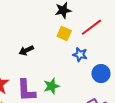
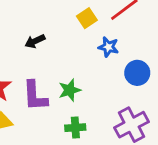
yellow square: (64, 33) -> (87, 18), turned 32

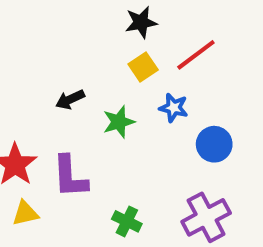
green star: (70, 90) -> (119, 122), moved
green cross: (75, 128) -> (127, 221), turned 30

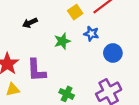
black arrow: (70, 100) -> (30, 23), moved

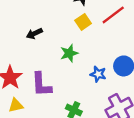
blue star: (91, 34) -> (98, 74), moved

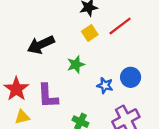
black arrow: (34, 34) -> (41, 45), size x1.6

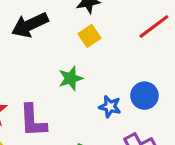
red line: (120, 26) -> (154, 26), moved
black arrow: (41, 45) -> (30, 25), moved

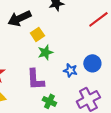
yellow square: (90, 36) -> (37, 34), moved
purple L-shape: (33, 121) -> (35, 79), moved

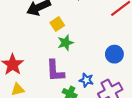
blue star: (70, 70) -> (86, 80), moved

